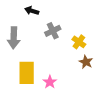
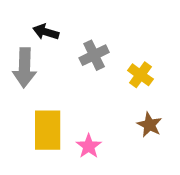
black arrow: (32, 11) -> (46, 32), moved
brown star: (86, 62) -> (149, 125), moved

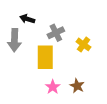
brown star: (149, 125) -> (77, 86), moved
yellow rectangle: (48, 130) -> (45, 57), moved

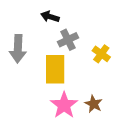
black arrow: (27, 19) -> (50, 17), moved
pink star: (53, 87) -> (64, 105), size x1.5

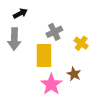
black arrow: (50, 17) -> (20, 13), moved, turned 136
brown star: (94, 104) -> (74, 74), moved

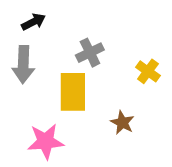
yellow cross: (81, 43) -> (148, 71), moved
pink star: (51, 84) -> (45, 141), moved, turned 30

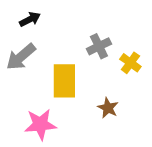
gray cross: (90, 53) -> (99, 46), moved
gray arrow: (23, 65) -> (21, 57), turned 48

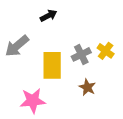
black arrow: (30, 19) -> (48, 16), moved
gray cross: (99, 46) -> (81, 54), moved

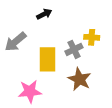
yellow cross: (106, 51) -> (92, 37), moved, turned -32
brown star: (87, 87) -> (79, 79), size x1.5

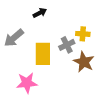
brown star: (79, 79) -> (84, 62), moved

